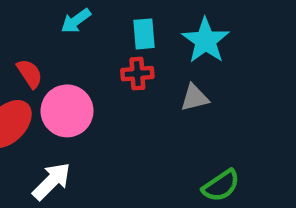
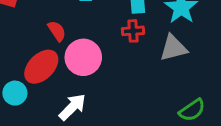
gray triangle: (195, 98) -> (173, 48), size x1.4

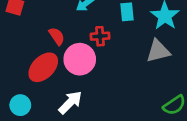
red cross: (133, 31) -> (100, 36), moved
cyan circle: (15, 93) -> (20, 105), moved

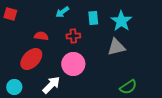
red semicircle: (57, 36) -> (41, 36), turned -48
pink circle: (80, 59) -> (73, 64), moved

